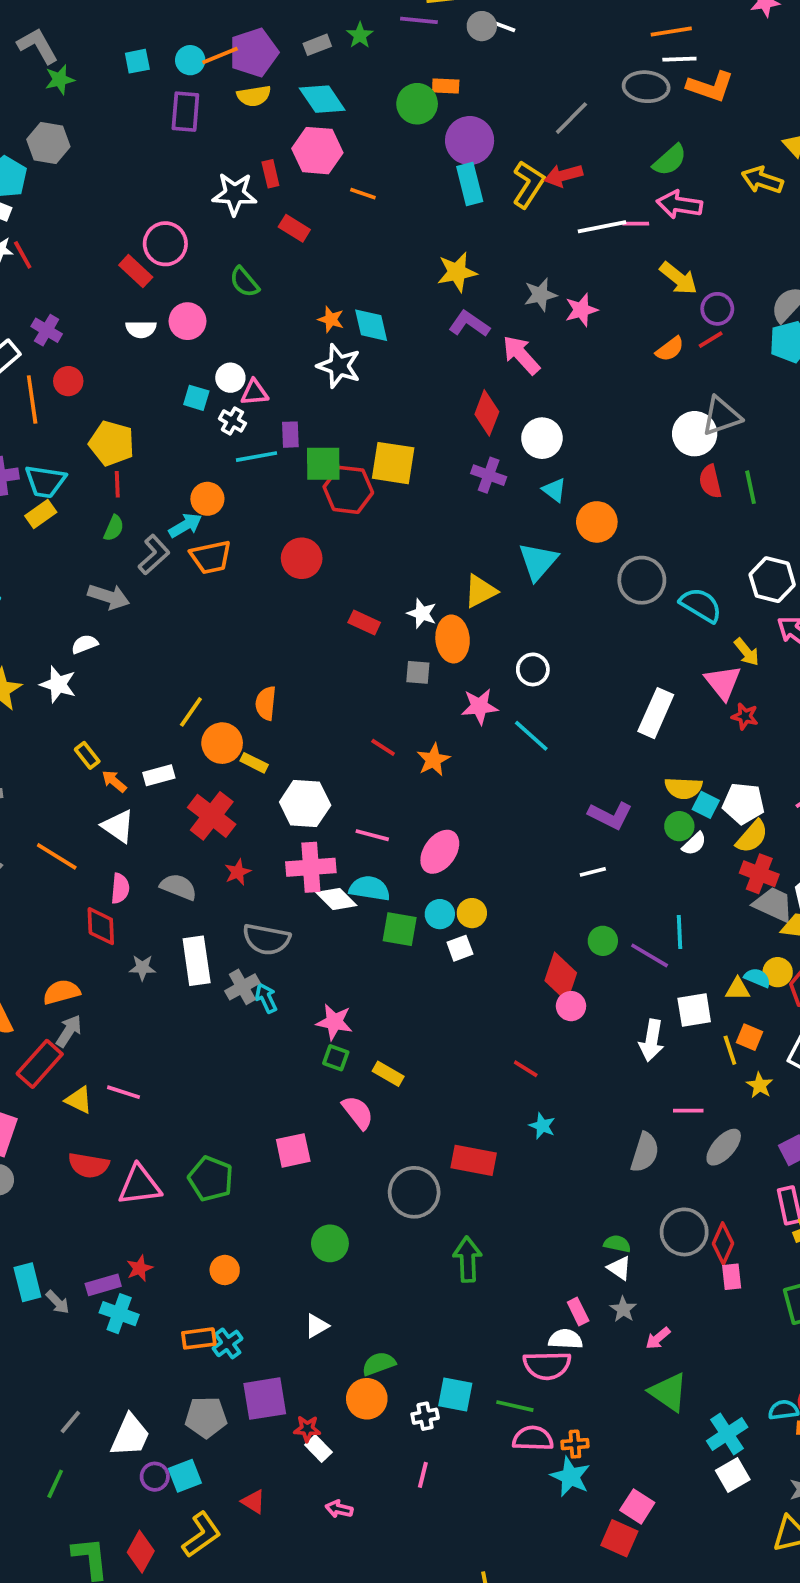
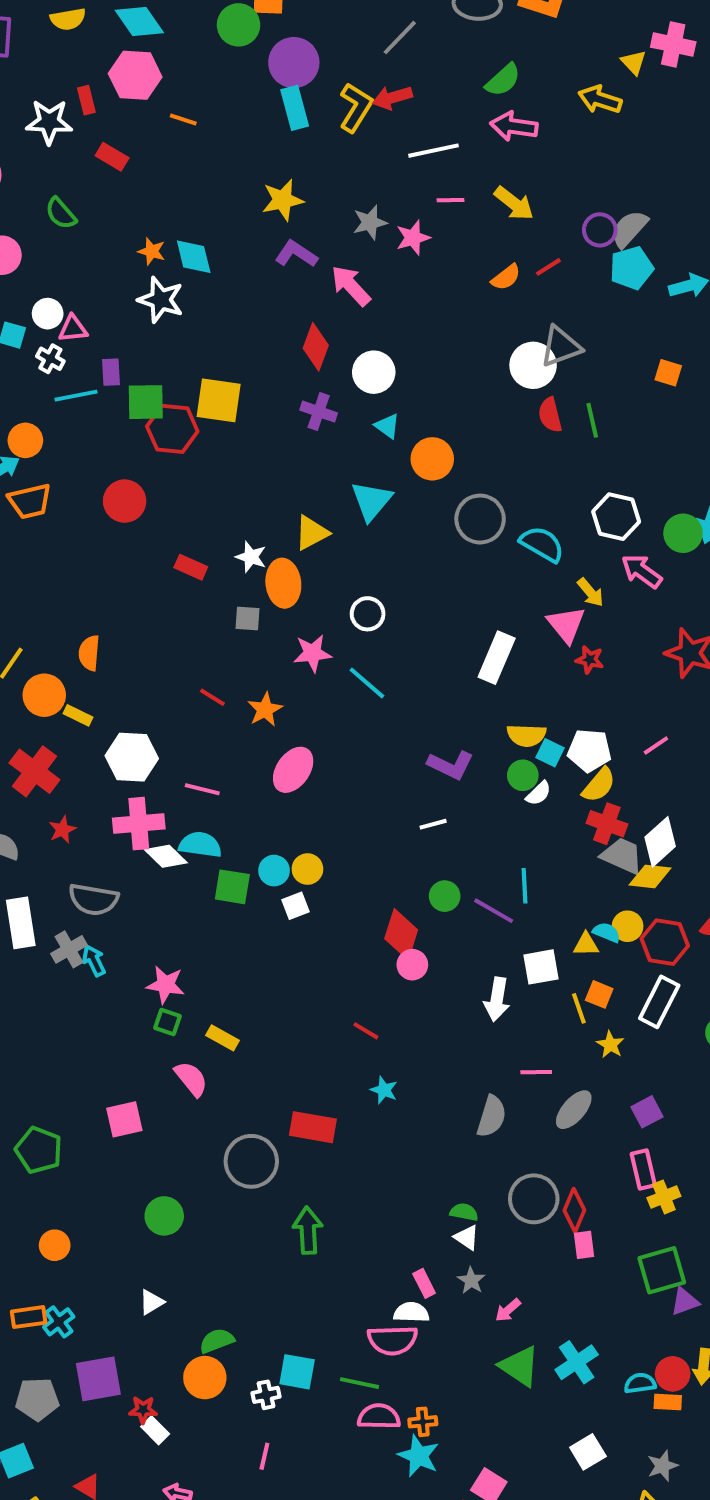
pink line: (636, 224) -> (450, 200), moved
purple circle: (717, 309) -> (600, 230), moved
pink ellipse: (440, 852) -> (293, 770), moved
cyan cross: (727, 1434) -> (577, 1362), moved

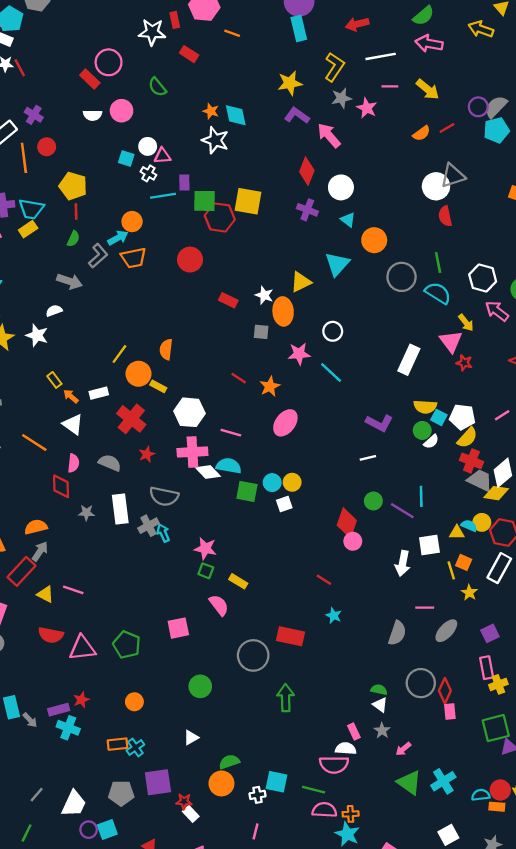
yellow L-shape: (356, 107) -> (334, 67), moved
pink star: (413, 238) -> (367, 108), turned -30
green line: (592, 420) -> (438, 262), moved

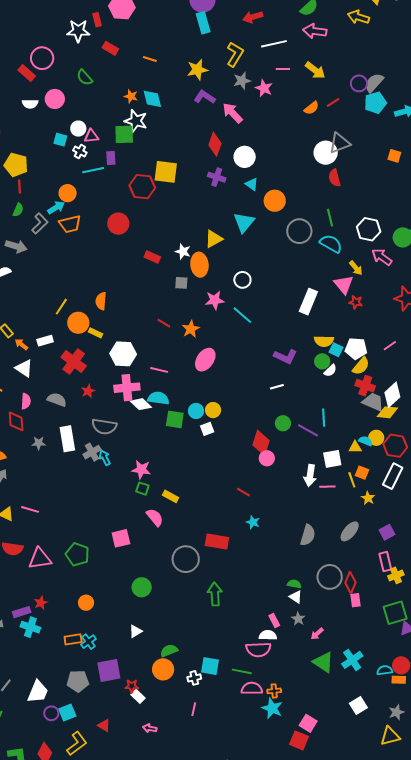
orange line: (232, 33) -> (150, 59), moved
green square: (205, 201) -> (124, 134), moved
pink line: (425, 608) -> (327, 487), moved

